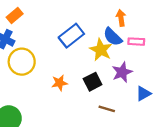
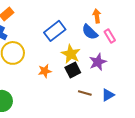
pink rectangle: (136, 42) -> (110, 36), turned 56
yellow star: (101, 50) -> (71, 54), moved
blue triangle: (143, 94) -> (108, 95), moved

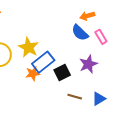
orange arrow: (97, 16) -> (87, 16), turned -96
blue rectangle: (55, 31) -> (43, 62), moved
yellow star: (71, 54) -> (29, 47), moved

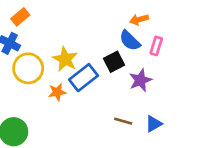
pink rectangle: (101, 37) -> (156, 46), turned 48
black square: (62, 73) -> (114, 62), moved
orange star: (33, 74) -> (57, 92), moved

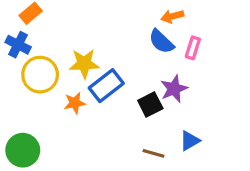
yellow star: (65, 59) -> (84, 64), turned -30
black square: (114, 62) -> (150, 105), moved
brown line: (123, 121) -> (153, 153), moved

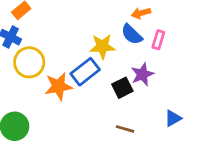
yellow star: (84, 64) -> (102, 46), moved
orange star: (75, 103) -> (58, 86), size x1.5
blue triangle: (190, 141) -> (173, 118), moved

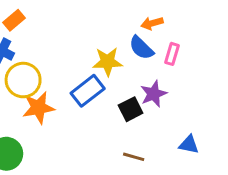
orange star: (58, 86) -> (38, 108), moved
blue triangle: (173, 118) -> (189, 145), turned 42

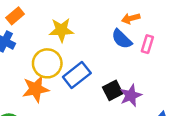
yellow star: (108, 62) -> (61, 30), moved
yellow circle: (23, 80) -> (47, 63), moved
purple star: (154, 94) -> (131, 95), moved

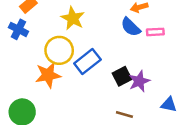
yellow star: (61, 30) -> (73, 18), turned 30
pink rectangle: (147, 44) -> (155, 32), turned 70

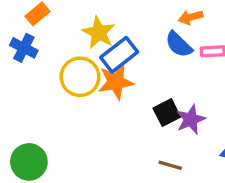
blue rectangle: (87, 61) -> (119, 55), moved
orange star: (48, 75) -> (116, 82), moved

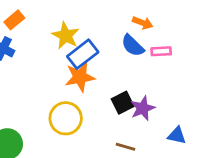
orange arrow: (191, 17) -> (143, 23), turned -144
yellow circle: (80, 77) -> (66, 118), moved

